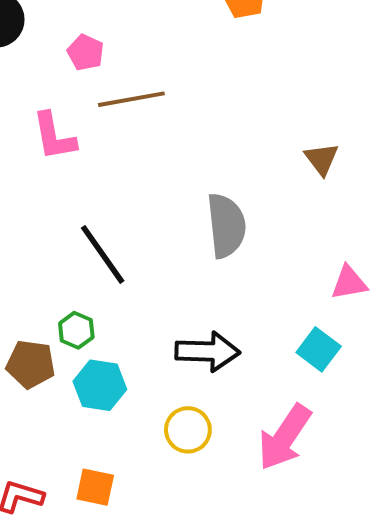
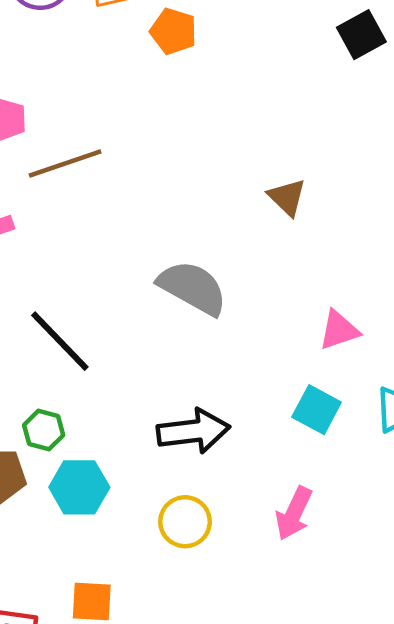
gray semicircle: (226, 226) -> (193, 288), turned -46
pink arrow: (285, 437) -> (294, 513), size x0.7

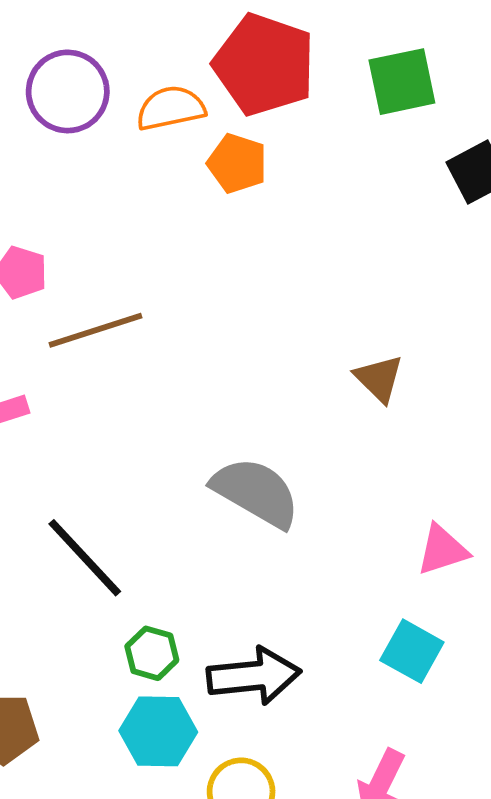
green hexagon: (44, 430) -> (152, 653), moved
cyan hexagon: (79, 487) -> (158, 731), moved

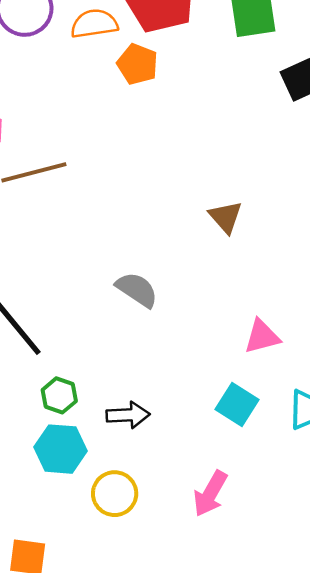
gray semicircle: (256, 492) -> (137, 290), size x0.7
black arrow: (254, 676) -> (128, 415), size x0.7

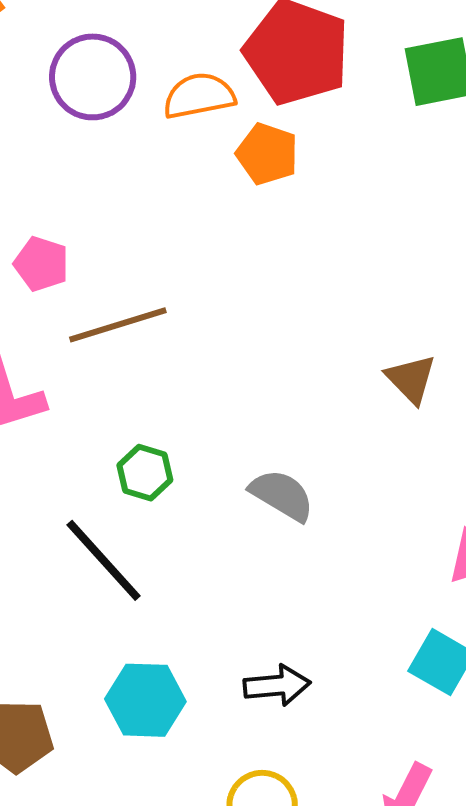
green hexagon: (59, 395) -> (145, 473), moved
cyan hexagon: (60, 449) -> (145, 700), moved

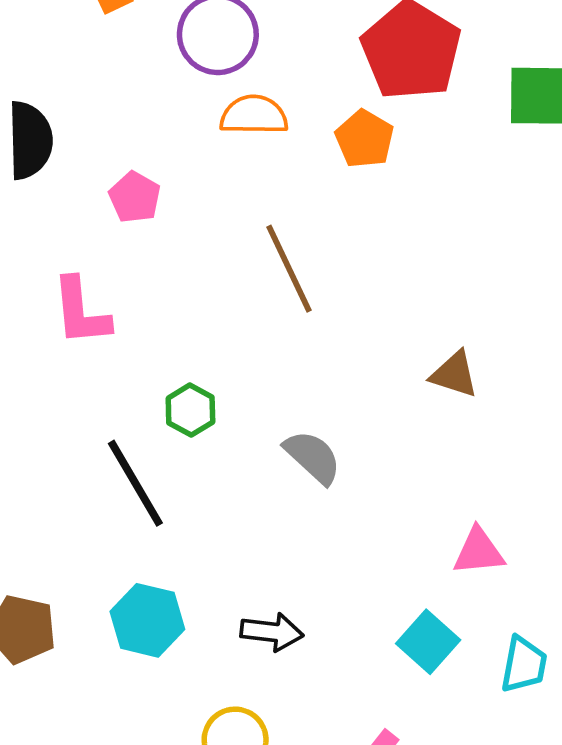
orange semicircle: (199, 96) -> (254, 115), moved
brown line: (118, 325) -> (289, 269), moved, turned 70
brown triangle: (411, 379) -> (454, 374), turned -40

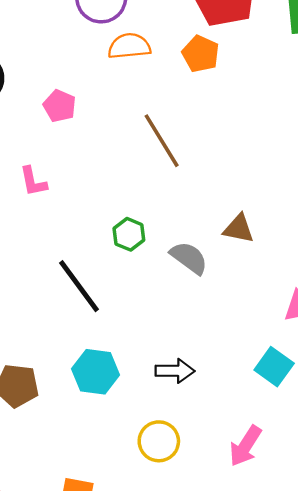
pink L-shape: (81, 312) -> (33, 182), size x0.7
brown triangle: (454, 374) -> (239, 229), moved
green hexagon: (190, 410) -> (129, 234), moved

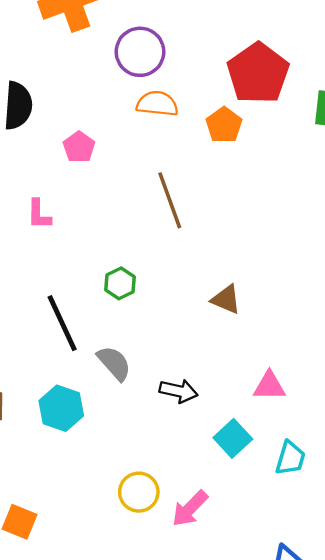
gray semicircle: (189, 258) -> (114, 363), moved
black arrow: (175, 371) -> (179, 391), moved
yellow circle: (159, 441) -> (139, 492), moved

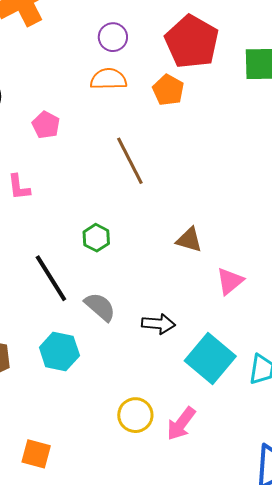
purple circle: (140, 52) -> (113, 37), moved, size x0.7
pink triangle: (269, 386) -> (230, 281), moved, turned -32
cyan square: (233, 438) -> (210, 359), size x1.5

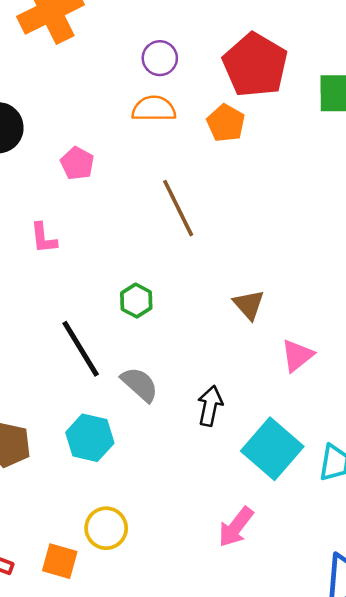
brown triangle: (189, 240) -> (249, 305), turned 32
black arrow: (158, 324) -> (210, 406), turned -84
yellow circle: (135, 415) -> (106, 528), moved

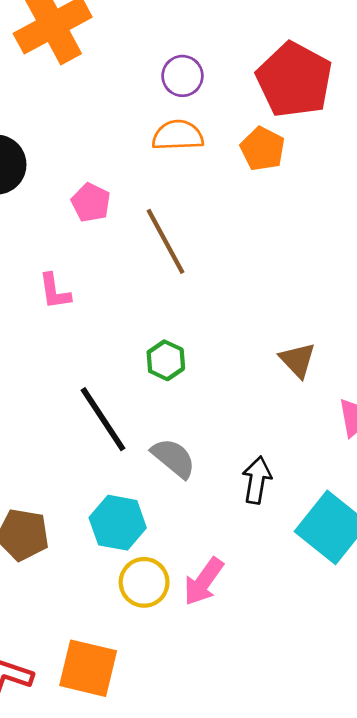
brown line: (178, 208) -> (165, 241), moved
pink arrow: (236, 527) -> (204, 581), moved
yellow circle: (106, 528) -> (144, 582), moved
orange square: (60, 561) -> (88, 668), size x1.4

